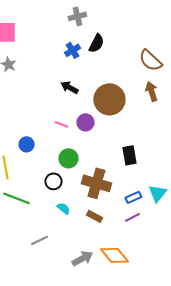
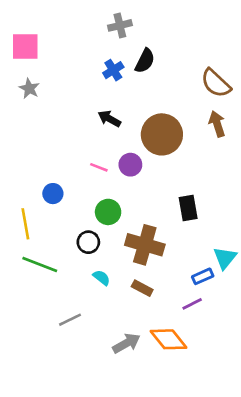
blue rectangle: (133, 197) -> (203, 276), moved
purple line: (132, 217) -> (192, 304), moved

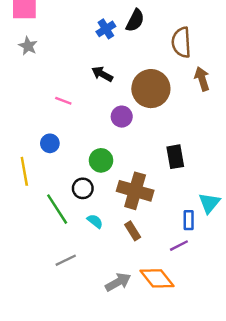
brown semicircle: (216, 83) -> (181, 42), moved, turned 44
pink line: (99, 167) -> (63, 101), moved
green line: (40, 264) -> (57, 209), moved, turned 36
blue rectangle: (203, 276) -> (189, 220), turned -66
brown rectangle: (142, 288) -> (133, 231), turned 30

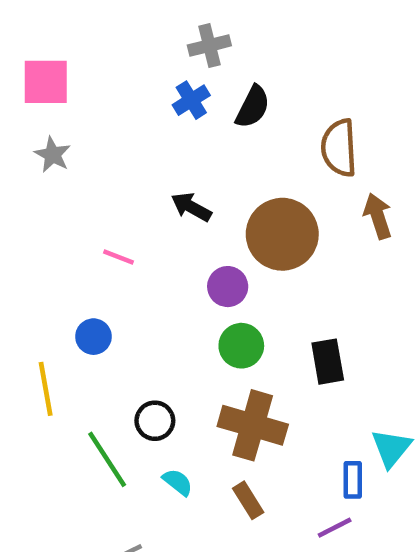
blue cross: (106, 29) -> (191, 100), moved
green circle: (101, 160) -> (241, 346), moved

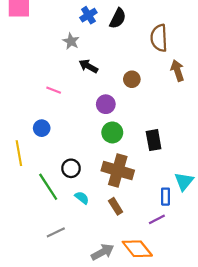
gray star: (53, 155) -> (71, 41), moved
brown circle: (282, 234) -> (132, 79), size x0.5

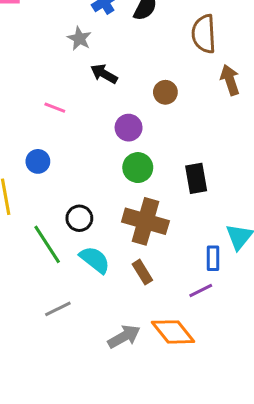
cyan semicircle: (82, 198) -> (95, 260), size x1.5

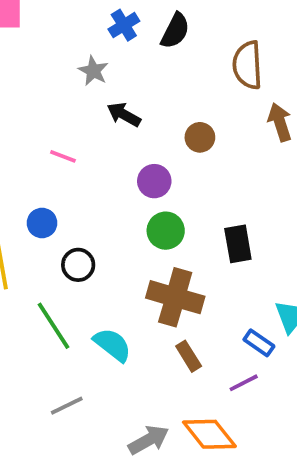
black circle: (79, 218) -> (78, 265), moved
blue rectangle: (213, 258) -> (259, 343), turned -55
brown rectangle: (142, 272) -> (189, 356), moved

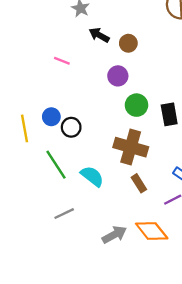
brown circle: (200, 137) -> (128, 43), moved
blue circle: (42, 223) -> (51, 117), moved
green circle: (166, 231) -> (137, 105), moved

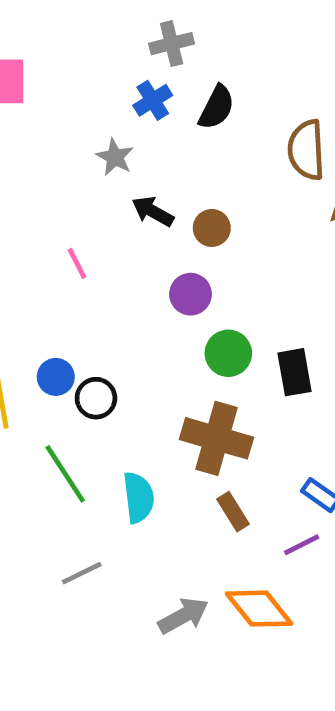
pink line: (62, 61) -> (77, 263), turned 42
cyan semicircle: (92, 176) -> (138, 497), turned 45

